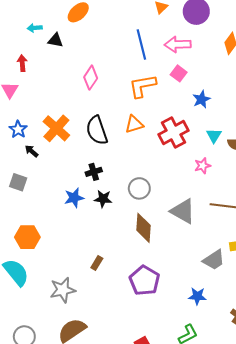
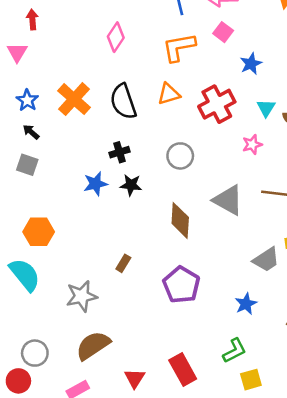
black arrow: (32, 151) -> (31, 132), moved
gray circle: (139, 188) -> (180, 156), moved
blue star: (197, 296) -> (246, 304), turned -30

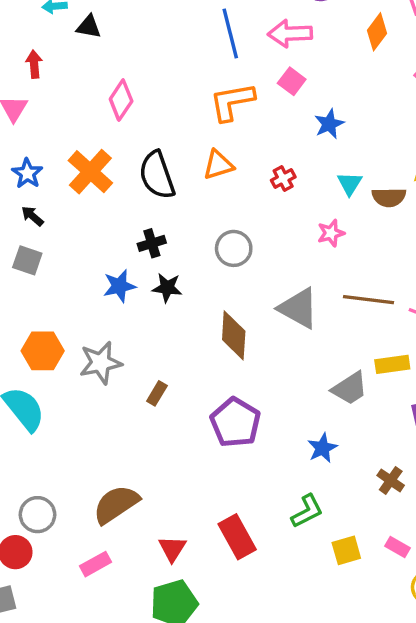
pink diamond: (116, 37) -> (121, 100), moved
red cross: (217, 104) -> (283, 179), size x0.5
gray star: (82, 296) -> (101, 363), moved
yellow square: (251, 380) -> (346, 550), moved

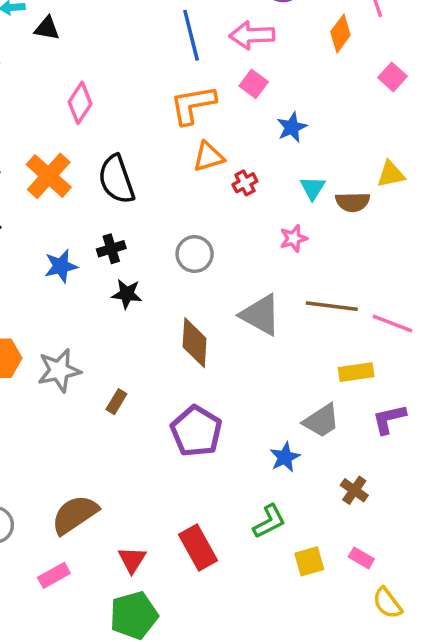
orange triangle: (218, 165) -> (208, 157), moved
blue star: (119, 286) -> (61, 266), moved
gray trapezoid: (350, 388) -> (321, 421), moved

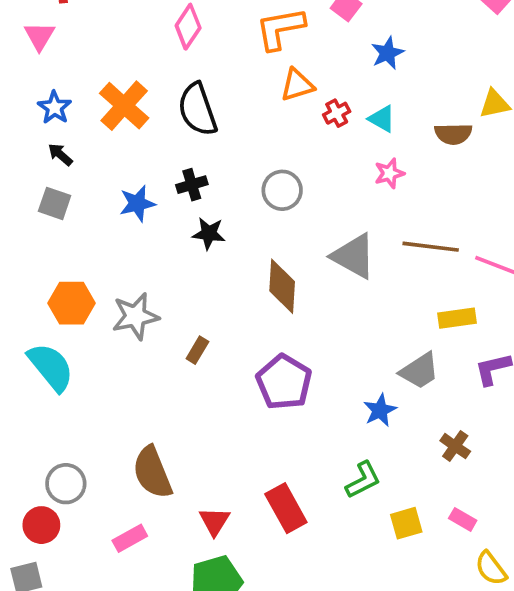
pink diamond: (80, 103) -> (188, 27), moved
cyan triangle: (313, 188) -> (382, 119), moved, turned -32
brown semicircle: (75, 515) -> (152, 472), turned -78

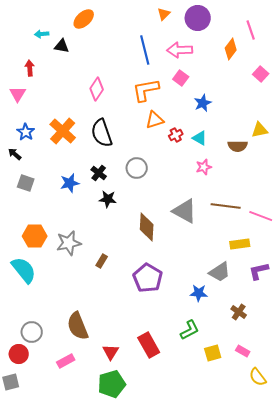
black arrow: (60, 155) -> (15, 154), moved
black cross: (192, 185) -> (99, 173), turned -35
gray circle: (282, 190) -> (137, 168), moved
blue star: (380, 410) -> (199, 293), turned 30

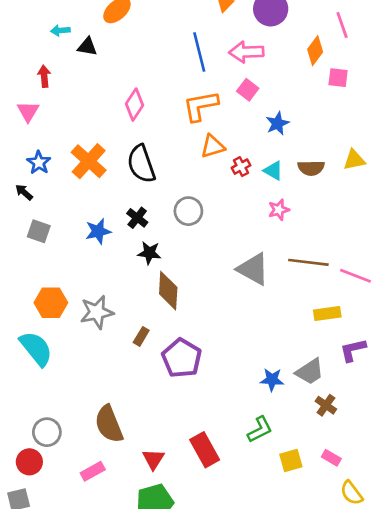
pink square: (261, 74) -> (338, 78), moved, turned -35
brown semicircle: (238, 146) -> (311, 168), moved
brown diamond: (147, 227) -> (168, 291), moved
gray trapezoid: (220, 272) -> (310, 372), moved
purple pentagon: (148, 278) -> (182, 358), moved

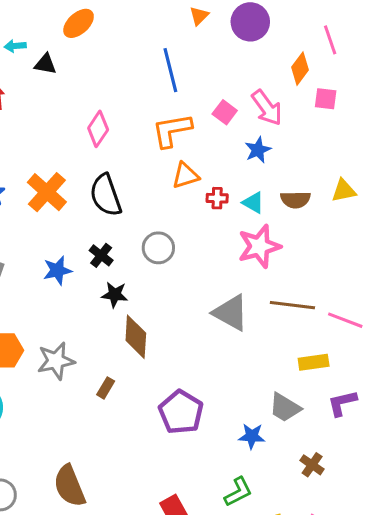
pink arrow: (246, 52) -> (267, 108), moved, turned -124
red cross: (241, 167) -> (217, 198), turned 30
pink star: (279, 210) -> (259, 246), size x1.8
purple pentagon: (182, 358) -> (181, 412), moved
gray trapezoid: (310, 372) -> (285, 408), moved, turned 64

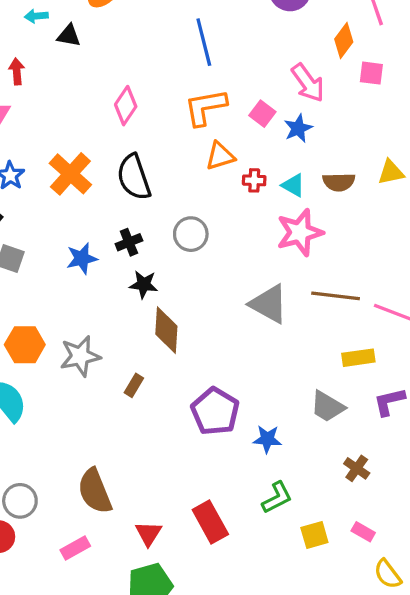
pink square: (225, 112) -> (262, 114), moved
black cross: (101, 255) -> (129, 242), turned 30
blue star: (252, 436) -> (267, 439), moved

